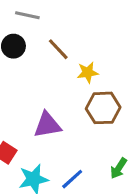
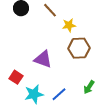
purple triangle: (47, 125) -> (43, 59), turned 30

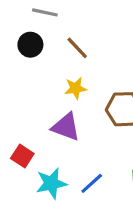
yellow star: (69, 25) -> (76, 88), moved

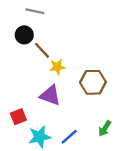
brown line: (77, 48) -> (42, 50), moved
red square: (22, 156) -> (18, 117), turned 35

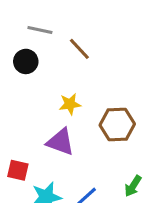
brown line: (42, 50) -> (79, 49), moved
red square: (18, 117) -> (18, 170), turned 35

